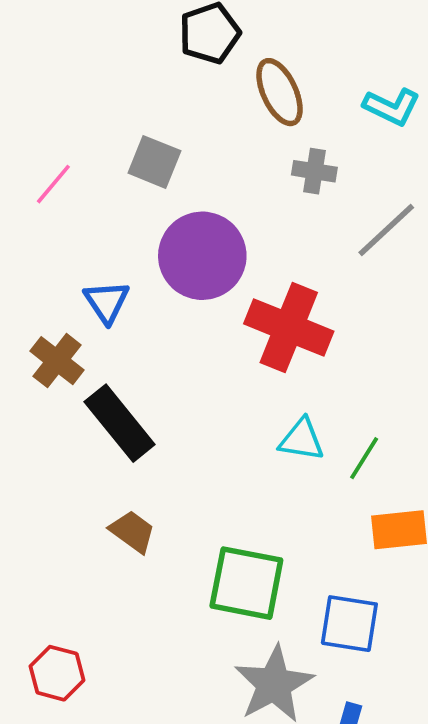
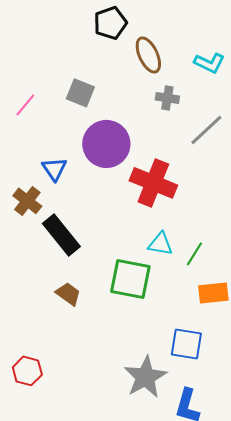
green square: (246, 583) -> (130, 279), moved

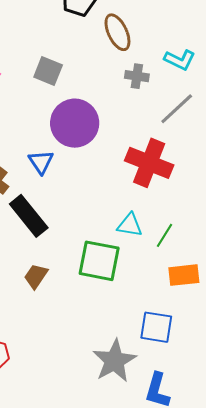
cyan L-shape: (209, 63) -> (180, 60), moved
blue triangle: (54, 169) -> (41, 162), moved
red cross: (153, 183) -> (149, 163), moved
brown trapezoid: (68, 294) -> (36, 276), turned -92

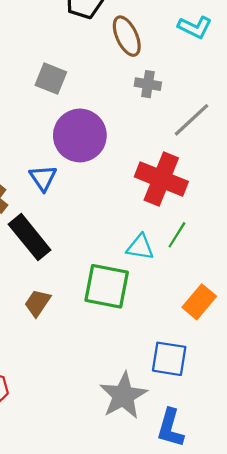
cyan L-shape: (180, 60) -> (195, 27), moved
green line: (164, 235) -> (177, 235), moved
orange rectangle: (184, 275) -> (199, 302), turned -44

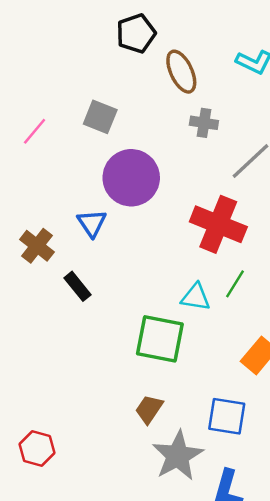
black rectangle: (30, 237) -> (78, 286), size x0.6
brown trapezoid: (37, 303) -> (149, 409), moved

